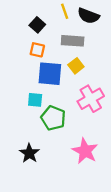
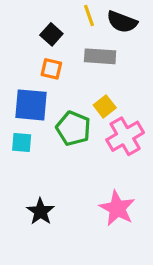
yellow square: (76, 66) -> (105, 106), moved
blue square: (50, 74) -> (31, 105), moved
cyan square: (35, 100) -> (22, 143), moved
green pentagon: (53, 118) -> (73, 128), moved

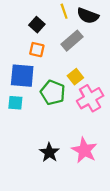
gray rectangle: (100, 56) -> (72, 41), turned -45
black star: (40, 211) -> (49, 152), moved

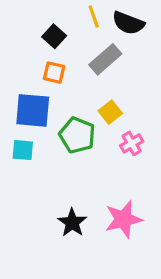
pink cross: (90, 98) -> (132, 143), size x0.6
pink star: (84, 150) -> (123, 219), turned 30

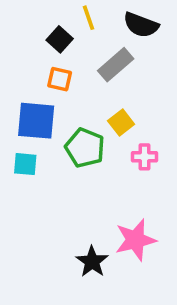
yellow line: (94, 16) -> (88, 18), moved
pink cross: (132, 143) -> (145, 157), turned 30
black star: (72, 223) -> (92, 262), moved

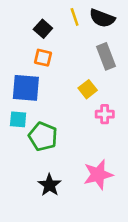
yellow line: (88, 18) -> (75, 17), moved
gray rectangle: (116, 65) -> (106, 56), moved, turned -70
green pentagon: (85, 148) -> (43, 136), moved
black star: (92, 262) -> (50, 185), moved

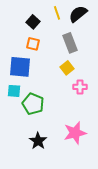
black semicircle: (102, 18) -> (78, 14), turned 120
gray rectangle: (106, 56) -> (70, 43), moved

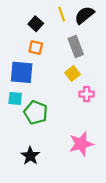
black star: (38, 141) -> (30, 156), moved

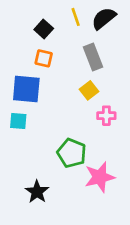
green pentagon: (36, 112) -> (72, 153), moved

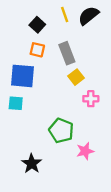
gray rectangle: (93, 57) -> (67, 53), moved
pink star: (100, 177) -> (85, 151), size x0.7

